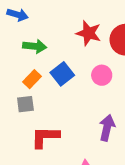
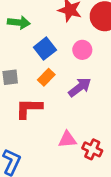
orange rectangle: (32, 79) -> (46, 77), moved
purple arrow: (107, 128) -> (80, 87), moved, turned 40

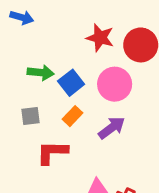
green arrow: (19, 22) -> (41, 73), moved
pink circle: (82, 50) -> (115, 84), size x1.5

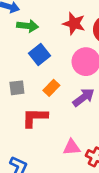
green arrow: (41, 73) -> (28, 26), moved
blue square: (71, 83) -> (40, 54), moved

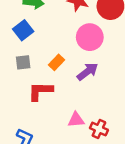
blue square: (40, 54) -> (23, 30), moved

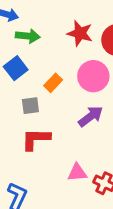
gray square: (23, 62) -> (30, 106), moved
orange rectangle: (56, 62) -> (53, 83), moved

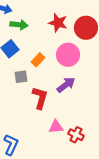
red L-shape: (36, 139) -> (40, 98), moved, turned 105

